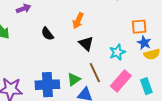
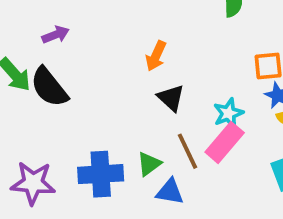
black semicircle: (47, 34) -> (49, 87), moved, size x1.6
pink rectangle: (121, 81) -> (225, 142), moved

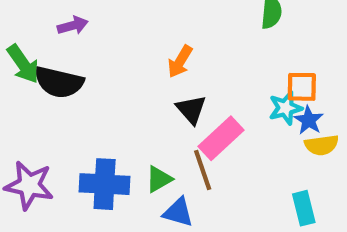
black semicircle: (49, 87) -> (59, 82), turned -45
cyan star: (228, 113) -> (285, 108), moved
pink rectangle: (225, 142) -> (221, 138), moved

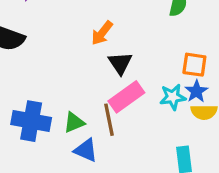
cyan star: (285, 108) -> (173, 97), moved
black triangle: (191, 109) -> (120, 63), moved

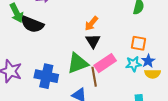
black triangle: (120, 63) -> (93, 41), moved
orange square: (194, 65) -> (138, 43), moved
green triangle: (74, 122) -> (78, 63), moved, size x1.6

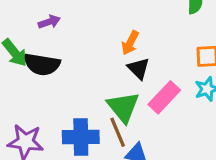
green triangle: (78, 63) -> (123, 107), turned -35
brown line: (94, 77) -> (118, 132), moved

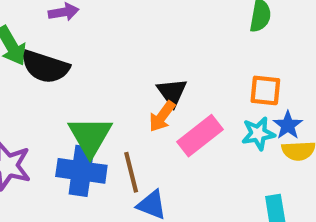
orange arrow: (130, 43) -> (162, 116), moved
green triangle: (123, 107) -> (90, 136), moved

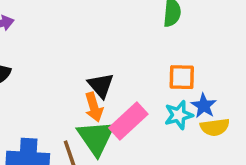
orange arrow: (162, 116) -> (94, 107), turned -48
green triangle: (90, 136) -> (96, 138), moved

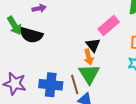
pink rectangle: (128, 121) -> (109, 26), moved

